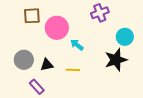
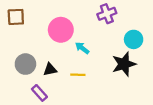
brown square: (32, 16) -> (16, 17), moved

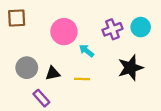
purple cross: (107, 14) -> (112, 29), moved
cyan circle: (134, 39) -> (141, 27), moved

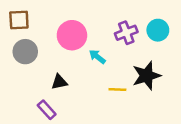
gray circle: (27, 68) -> (25, 52), moved
yellow line: (82, 79) -> (117, 90), moved

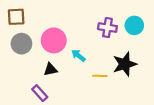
purple cross: (126, 33) -> (107, 28), turned 30
pink circle: (72, 35) -> (54, 40), moved
cyan arrow: (97, 57) -> (78, 55), moved

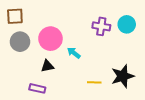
black star: (125, 64) -> (123, 76), moved
yellow line: (100, 76) -> (94, 82), moved
purple rectangle: (40, 93) -> (37, 88), turned -35

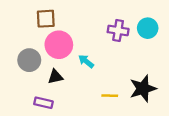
brown square: (15, 16) -> (46, 19), moved
gray circle: (20, 42) -> (29, 60), moved

